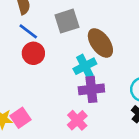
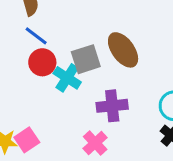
gray square: (67, 21) -> (86, 59), moved
cyan cross: (85, 66) -> (67, 78), moved, turned -30

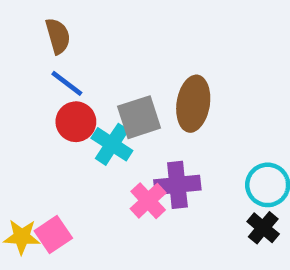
brown ellipse: (123, 50) -> (193, 104), turned 45
pink cross: (95, 143) -> (148, 201), moved

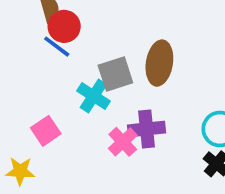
red circle: (76, 122) -> (64, 26), moved
pink square: (53, 235) -> (46, 131), moved

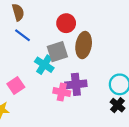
red circle: (64, 26) -> (66, 23), moved
pink cross: (123, 142) -> (62, 92), turned -35

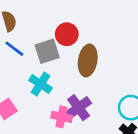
gray square: (57, 52) -> (47, 51), moved
purple cross: (76, 84) -> (79, 108), turned -30

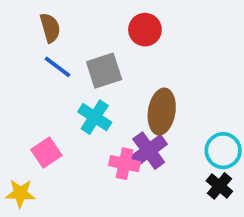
red circle: (67, 34) -> (145, 30), moved
brown ellipse: (88, 60) -> (162, 112), moved

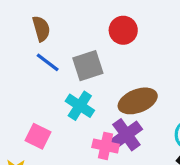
brown ellipse: (162, 112) -> (138, 101), turned 60
pink square: (46, 152) -> (38, 136), turned -30

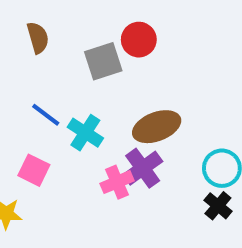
blue line: (48, 62) -> (46, 115), moved
gray square: (88, 66) -> (103, 61), moved
pink cross: (106, 146) -> (117, 182), turned -35

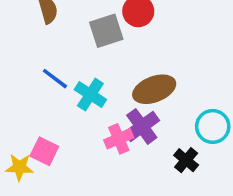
pink square: (34, 170) -> (44, 151), moved
black cross: (218, 206) -> (186, 160), moved

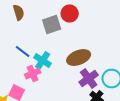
purple cross: (142, 126) -> (89, 78), moved
pink cross: (119, 139) -> (33, 74), moved

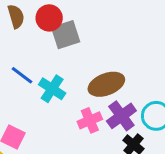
red circle: (70, 14) -> (49, 18), moved
pink cross: (33, 74) -> (90, 120), moved

